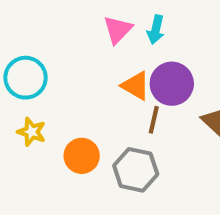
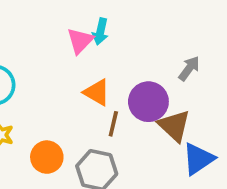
cyan arrow: (156, 30) -> (100, 31), moved
purple circle: (172, 84) -> (148, 102), moved

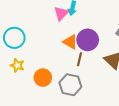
purple circle: (148, 102) -> (88, 40), moved

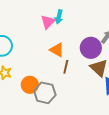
purple circle: (88, 40) -> (91, 48), moved
gray hexagon: (70, 85) -> (45, 93), moved

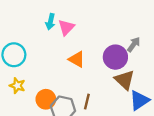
cyan arrow: (59, 17) -> (50, 22), moved
brown line: (66, 67) -> (87, 102), moved

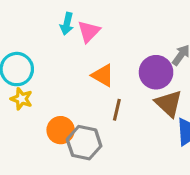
yellow star: (17, 86) -> (21, 99), moved
brown line: (87, 102) -> (117, 110), moved

